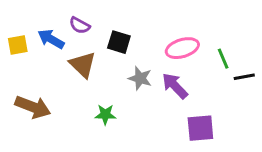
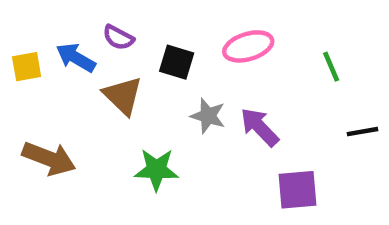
pink ellipse: (182, 48) -> (248, 46), moved
green line: (223, 59) -> (331, 67), moved
black line: (244, 77) -> (362, 132), moved
green star: (105, 115) -> (156, 170), size x1.4

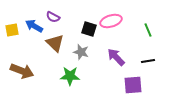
black square: (177, 62) -> (89, 29), moved
gray star: (208, 116) -> (81, 52), moved
black line: (362, 132) -> (148, 61), moved

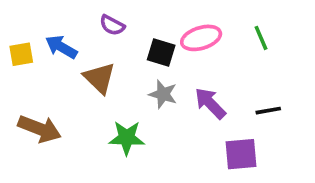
purple semicircle: (53, 17) -> (112, 25), moved
green line: (148, 30) -> (261, 38), moved
gray star: (81, 52) -> (163, 94), moved

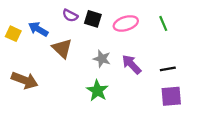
black square: (161, 52) -> (93, 19), moved
yellow square: (21, 54) -> (13, 34), turned 35
green star: (127, 138) -> (97, 91), moved, turned 30
purple square: (241, 154) -> (171, 96), moved

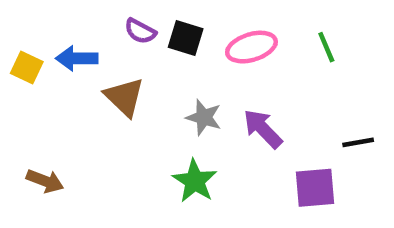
blue arrow: (38, 29) -> (77, 58), turned -30
black line: (168, 69) -> (358, 142), moved
brown arrow: (25, 80) -> (45, 181), moved, size x0.7
purple square: (171, 96) -> (315, 188), moved

